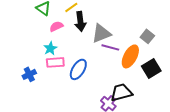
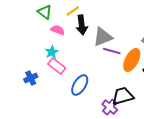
pink semicircle: (56, 26) -> (58, 30), turned 48
pink rectangle: (55, 62) -> (57, 66), turned 42
blue ellipse: (78, 69) -> (80, 85), moved

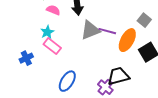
gray triangle: (103, 37) -> (90, 30), moved
blue ellipse: (80, 85) -> (67, 81), moved

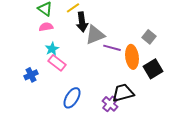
pink semicircle: (53, 10) -> (46, 27), moved, turned -32
gray triangle: (90, 30) -> (95, 35), moved
orange ellipse: (127, 40) -> (132, 57), turned -35

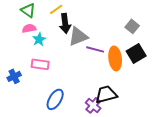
gray square: (149, 37) -> (132, 26), moved
cyan star: (52, 49) -> (39, 39), moved
pink rectangle: (57, 63) -> (40, 64), turned -30
black square: (153, 69) -> (136, 53), moved

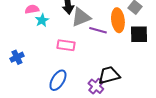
black square: (136, 53) -> (139, 34), turned 30
orange ellipse: (115, 58) -> (118, 20), moved
pink rectangle: (40, 64) -> (66, 45), moved

